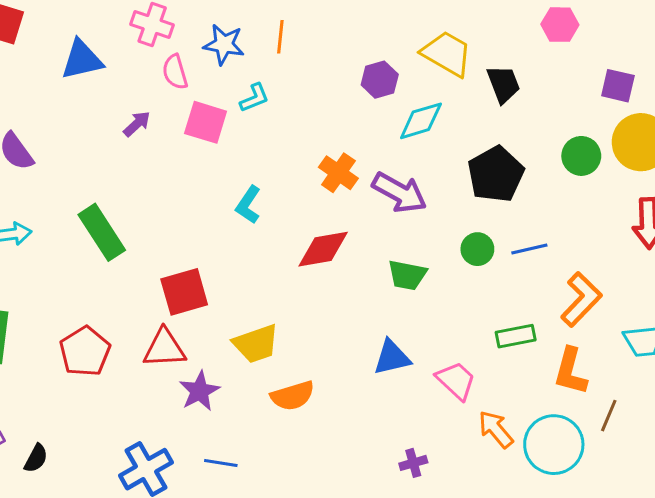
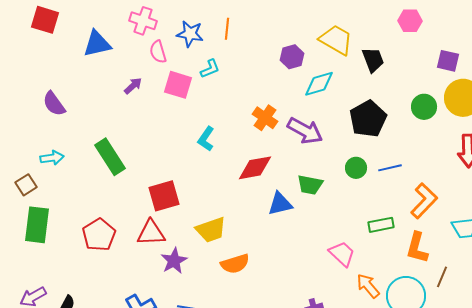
blue triangle: (392, 358) -> (280, 204), moved

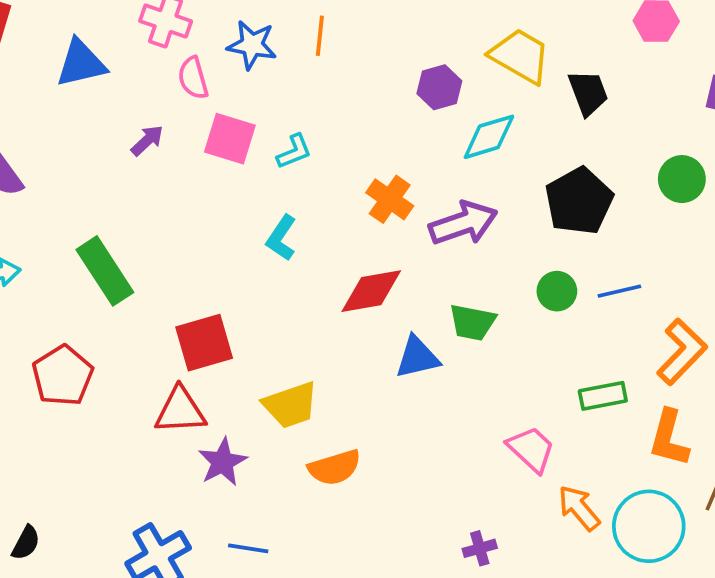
cyan L-shape: (210, 69) -> (294, 151), moved
purple arrow: (305, 131) -> (463, 223), turned -48
red pentagon: (99, 235) -> (63, 376), moved

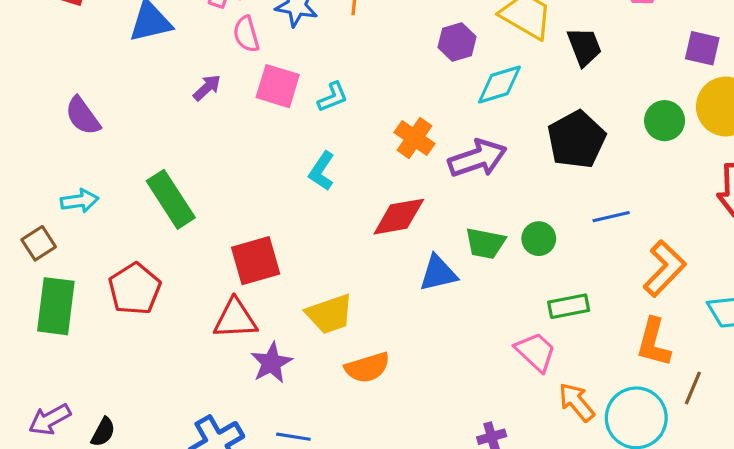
green circle: (557, 291) -> (539, 239), moved
green rectangle: (603, 396) -> (569, 306), moved

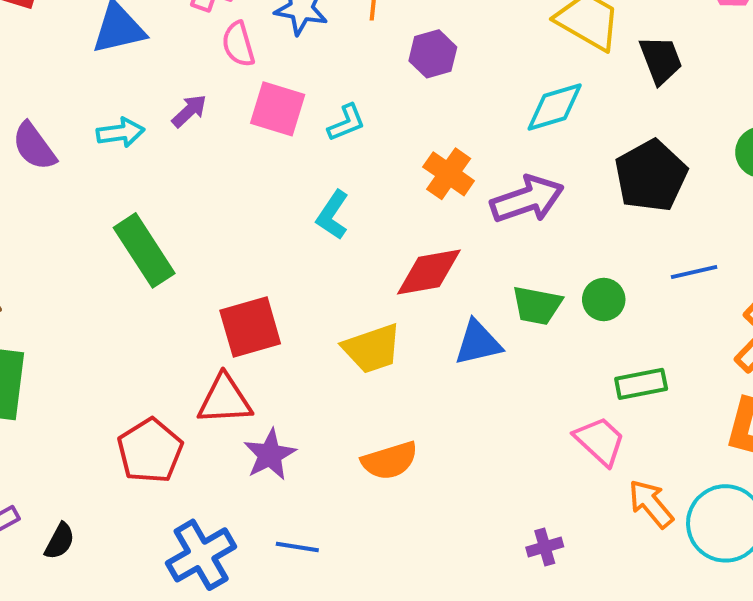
purple hexagon: (457, 42) -> (433, 54), moved
cyan arrow: (80, 201) -> (121, 133), moved
red pentagon: (135, 289) -> (150, 451), moved
yellow trapezoid: (330, 314) -> (372, 349), moved

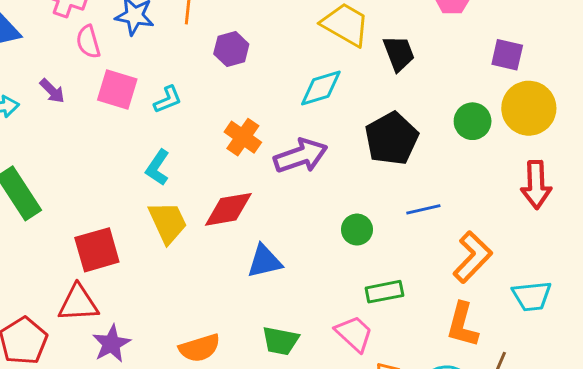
purple arrow: (189, 111) -> (52, 91), turned 88
green trapezoid: (537, 305) -> (280, 341), moved
yellow trapezoid: (372, 349) -> (168, 222), moved, turned -96

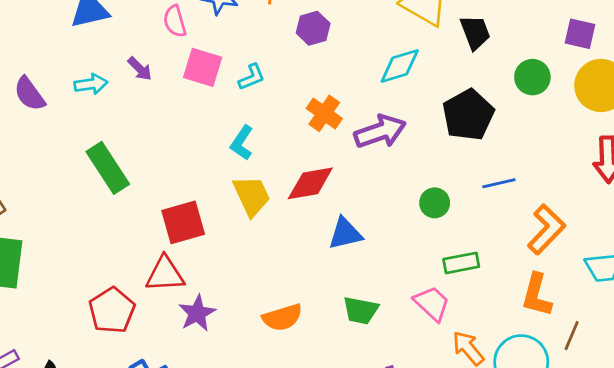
green circle: (473, 121) -> (532, 77), moved

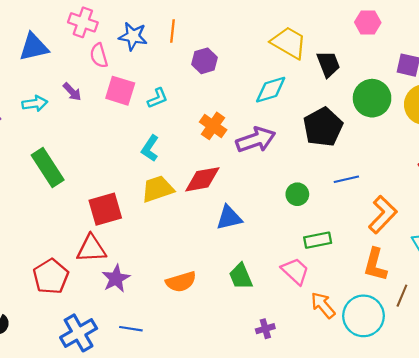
green circle: (532, 77) -> (372, 98), size x1.4
yellow trapezoid: (252, 196) -> (158, 189), turned -84
green trapezoid: (361, 310) -> (241, 276), turned 56

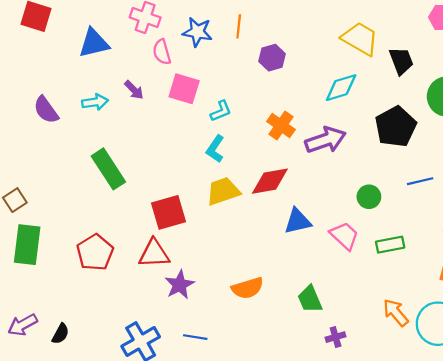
cyan L-shape: (158, 98) -> (221, 111), moved
pink trapezoid: (295, 271) -> (344, 236), moved
red pentagon: (51, 276) -> (95, 252), moved
green trapezoid: (241, 276) -> (310, 299), moved

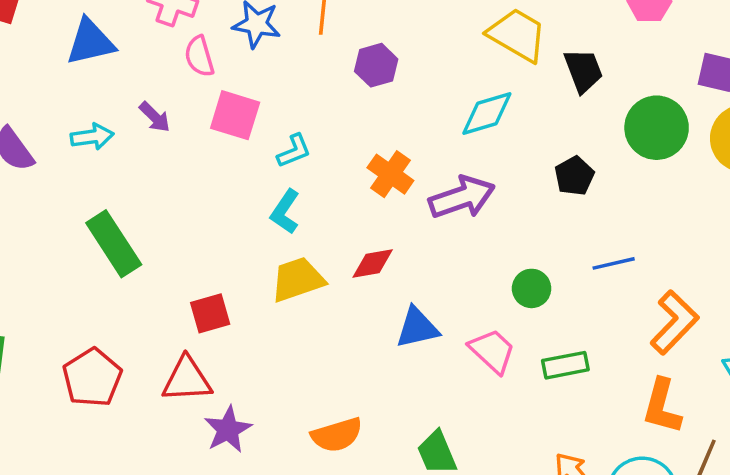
black pentagon: (396, 127) -> (574, 176), size x0.6
red diamond: (270, 181) -> (373, 263), size x0.7
red square: (168, 212) -> (210, 313), size x0.7

